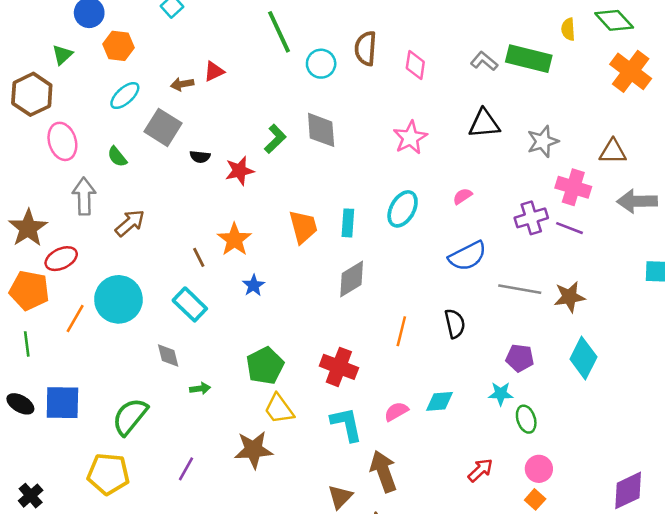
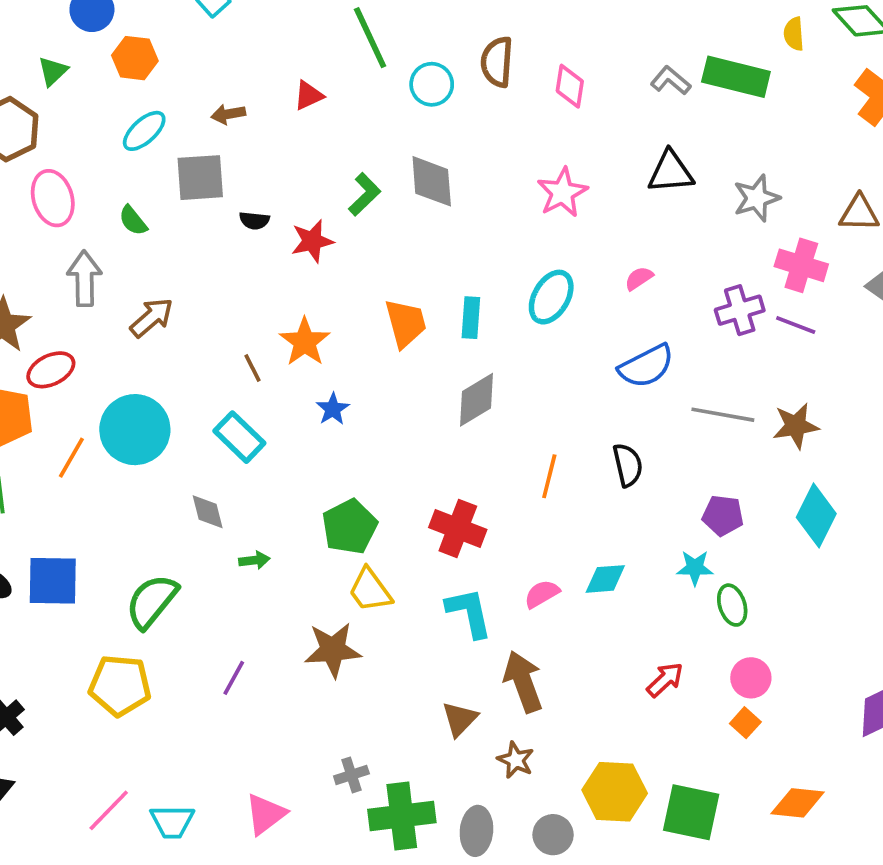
red triangle: (214, 71) -> (308, 95), moved
gray square: (163, 127) -> (200, 178), turned -36

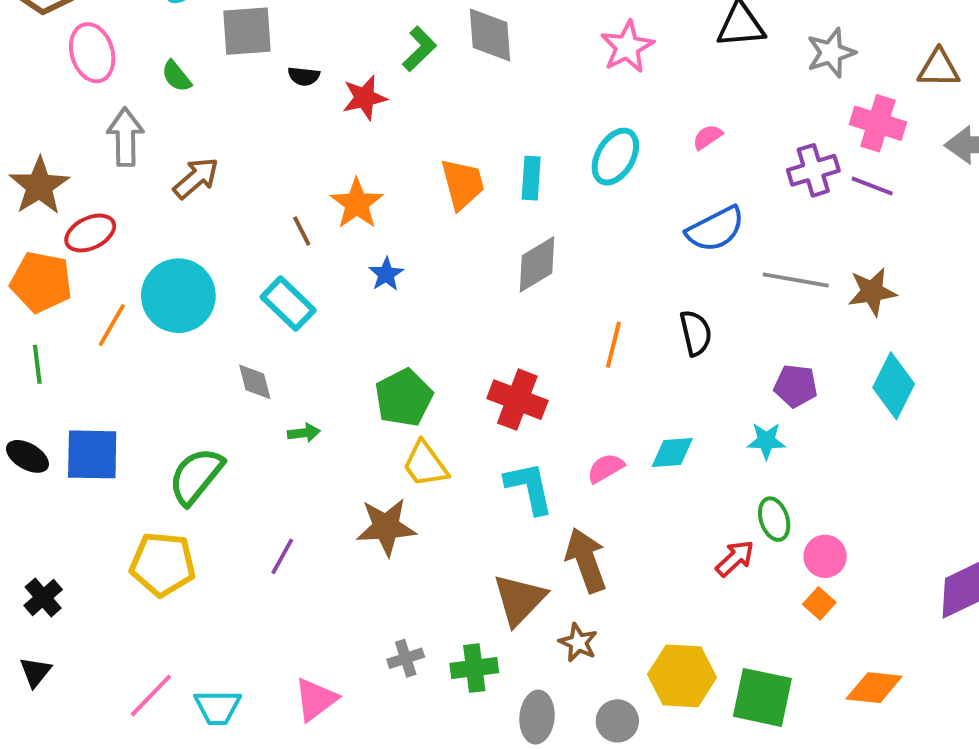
green ellipse: (732, 605) -> (774, 519), moved
brown triangle: (460, 719) -> (519, 599), size x1.4
green cross: (402, 816) -> (474, 668), moved, size x0.7

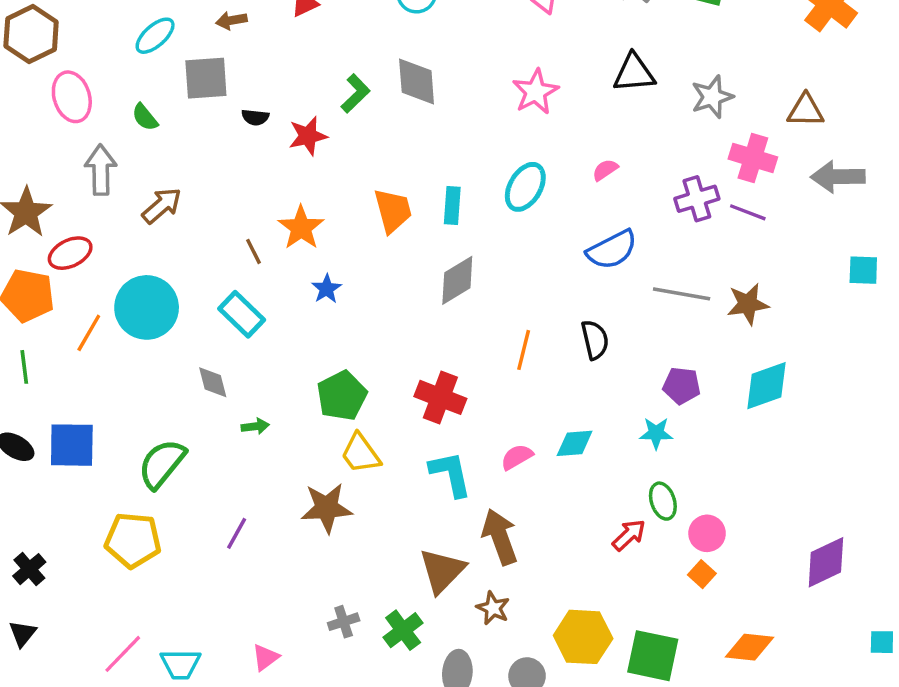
cyan diamond: (894, 386) -> (766, 386), turned 44
green cross: (474, 668) -> (403, 630), turned -30
pink triangle: (316, 699) -> (265, 657), size x0.7

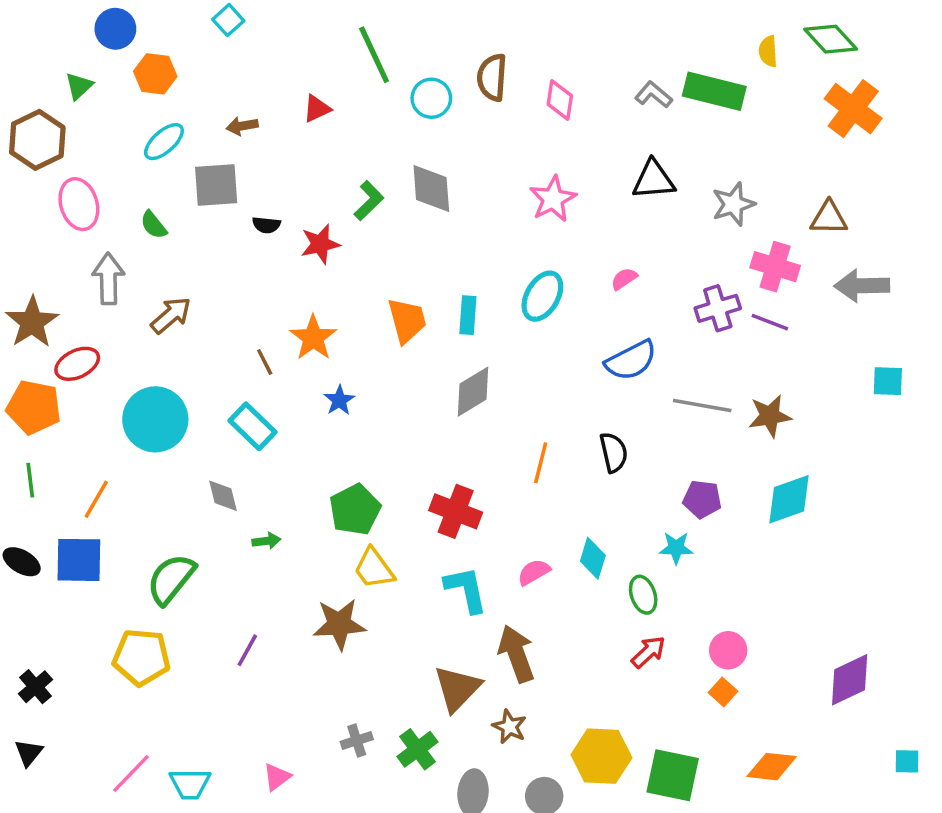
orange line: (89, 333) -> (96, 499), moved
cyan diamond: (575, 443) -> (593, 558), turned -69
green ellipse: (663, 501) -> (643, 595), moved

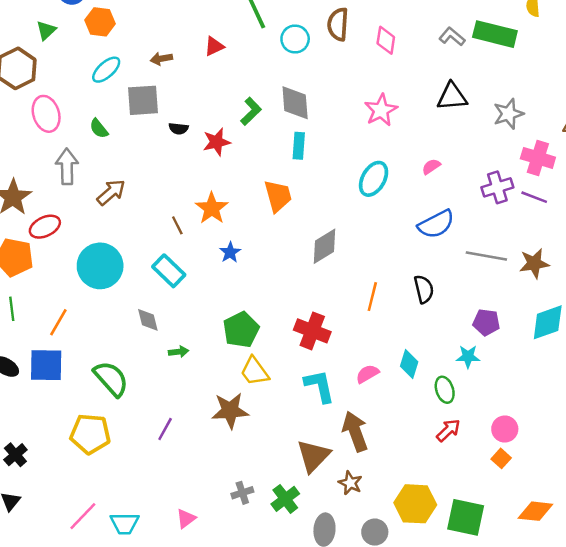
cyan rectangle: (468, 315) -> (299, 146), moved
green semicircle: (171, 579) -> (111, 379), turned 99

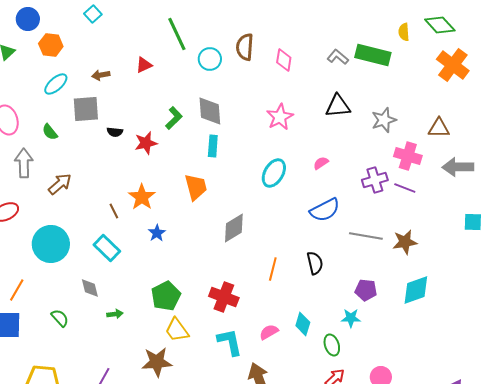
green semicircle: (111, 379) -> (60, 318), moved, size x0.6

